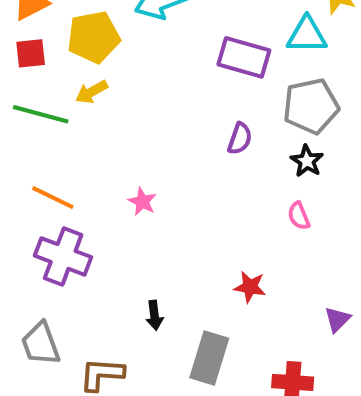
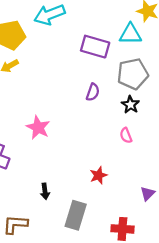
pink star: (142, 202) -> (38, 127), size x1.5
red star: (250, 287) -> (99, 175), turned -30

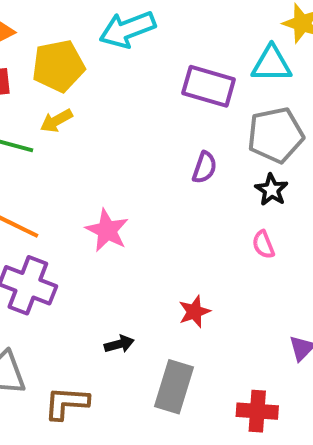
red star: (99, 175) -> (194, 312), moved
black arrow: (45, 191) -> (119, 344), turned -98

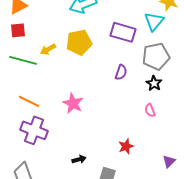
cyan triangle: (272, 64) -> (154, 21), turned -50
yellow pentagon: (58, 66) -> (79, 42), moved
red star: (194, 312) -> (126, 146), moved

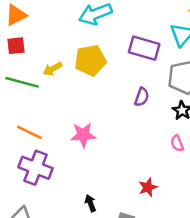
pink star: (73, 103) -> (83, 135), turned -30
black arrow: (79, 159) -> (90, 203), turned -96

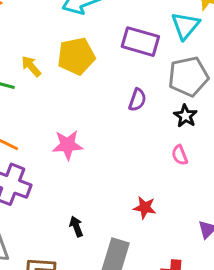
yellow arrow: (53, 69) -> (31, 66), turned 78
red star: (148, 187) -> (145, 208), turned 30

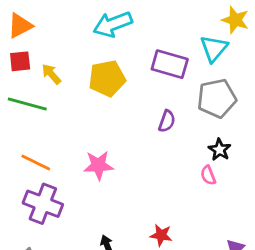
yellow arrow: (31, 66) -> (51, 74), moved
black star: (185, 116) -> (220, 150), moved
red star: (145, 208) -> (161, 235), moved

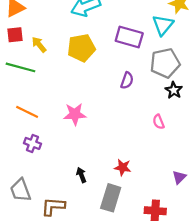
black star: (220, 150) -> (174, 90), moved
purple cross: (43, 204) -> (32, 143), size x0.6

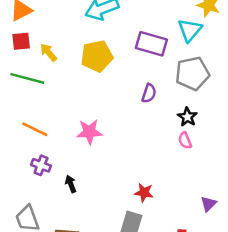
black star: (174, 90) -> (187, 117), moved
black arrow: (81, 175) -> (71, 184), moved

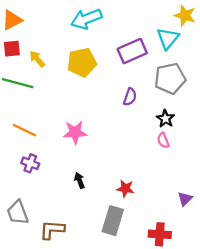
purple rectangle: (151, 44) -> (132, 51), turned -40
black arrow: (71, 184) -> (80, 180), moved

